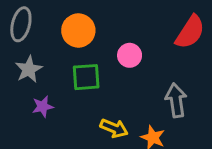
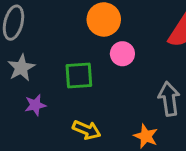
orange circle: (78, 30) -> (104, 19), moved
yellow arrow: (114, 128) -> (87, 130), moved

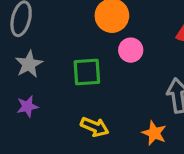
purple star: (35, 105) -> (27, 106), moved

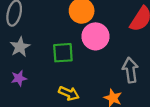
pink circle: (131, 50) -> (95, 36), size x1.5

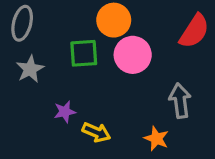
green square: (63, 53) -> (84, 53), moved
purple star: (19, 78) -> (65, 112), moved

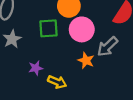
gray arrow: (180, 101) -> (107, 47), moved, turned -125
orange star: (156, 139) -> (86, 61), moved

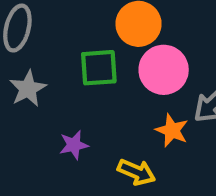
yellow arrow: (57, 82) -> (136, 172), moved

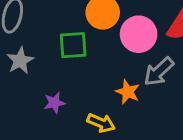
pink circle: (164, 70) -> (139, 34), moved

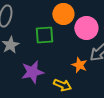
purple star: (54, 103) -> (32, 72), size x1.6

